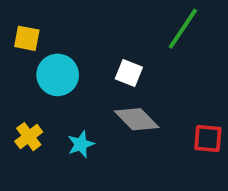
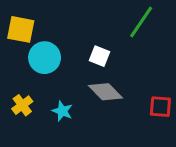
yellow square: (27, 38) -> (21, 29), size x1.4
cyan star: (81, 144) -> (62, 111), turned -30

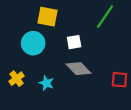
yellow square: (21, 29) -> (48, 17), moved
white square: (99, 56) -> (74, 42), turned -32

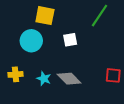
gray diamond: (78, 69) -> (69, 79), moved
yellow cross: (17, 79) -> (16, 74), turned 32

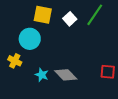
white square: (70, 40) -> (70, 19), moved, turned -32
yellow cross: (16, 74) -> (15, 61), moved, turned 32

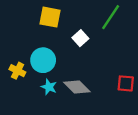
white square: (70, 19) -> (80, 38), moved
cyan circle: (30, 39) -> (43, 60), moved

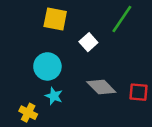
yellow cross: (17, 71) -> (28, 113), moved
gray diamond: (77, 87) -> (101, 87), moved

